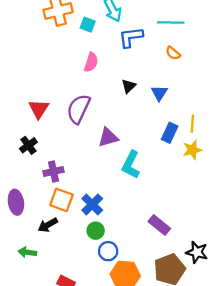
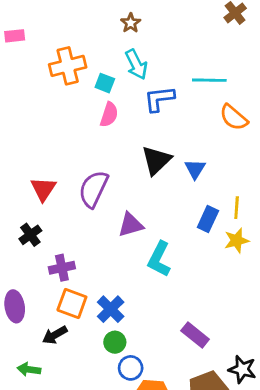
orange semicircle: (173, 53) -> (234, 117), moved, size x1.5
pink semicircle: (91, 62) -> (109, 115), moved
black triangle: (129, 86) -> (156, 160), size x1.6

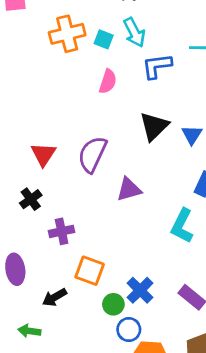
cyan square: (105, 83) -> (104, 39), moved
cyan L-shape: (159, 259) -> (182, 226), moved
orange square: (72, 304) -> (90, 271), moved
blue cross: (111, 309) -> (140, 290), moved

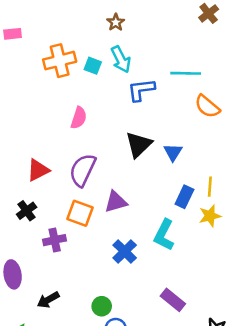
pink semicircle: (108, 81) -> (79, 118), moved
red triangle: (43, 154) -> (38, 170), turned 30
orange square: (90, 271) -> (80, 213), moved
blue cross: (140, 290) -> (125, 251), moved

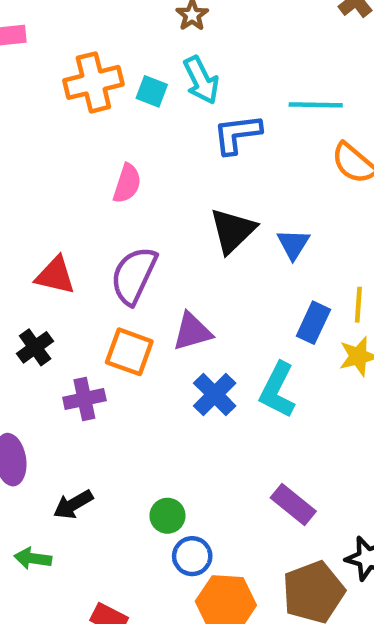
red triangle: (38, 170) -> (55, 275), turned 40
blue cross: (125, 251) -> (215, 394), moved

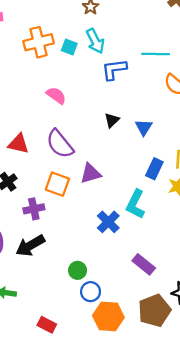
pink semicircle: (127, 183) -> (56, 95), turned -72
black triangle: (233, 231) -> (112, 120), size x0.6
purple semicircle: (134, 275) -> (60, 144), turned -64
blue cross: (215, 394) -> (108, 222), moved
black arrow: (73, 505) -> (30, 246), moved, size x1.4

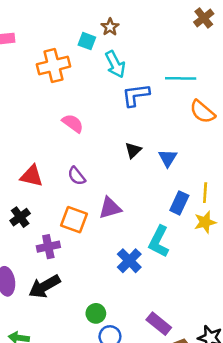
cyan square: (69, 47) -> (87, 41), moved
purple semicircle: (60, 144) -> (77, 176), size x0.6
purple rectangle: (144, 264) -> (159, 324), moved

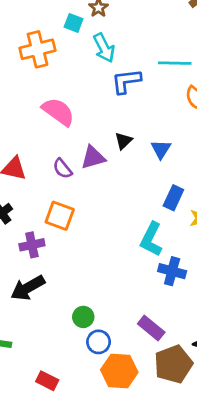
pink semicircle: (73, 123) -> (58, 112), size x1.4
purple triangle: (110, 208) -> (93, 157), moved
blue cross: (129, 261) -> (172, 271), moved, turned -30

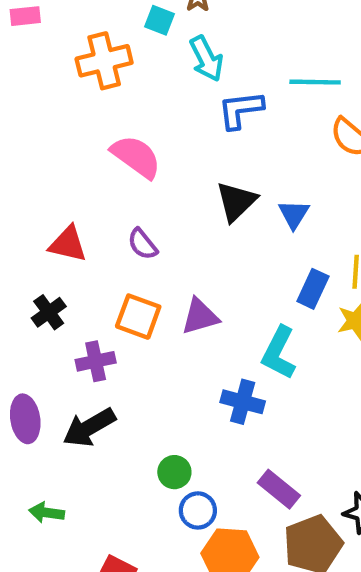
black triangle: (123, 141) -> (236, 201), size x1.5
purple triangle: (93, 157) -> (200, 317), moved
blue cross: (172, 271) -> (243, 402), moved

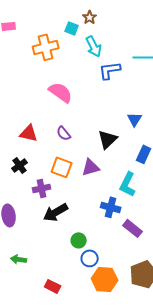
black triangle: (236, 201) -> (108, 139), moved
black arrow: (89, 427) -> (56, 212), moved
purple rectangle: (279, 489) -> (133, 228), moved

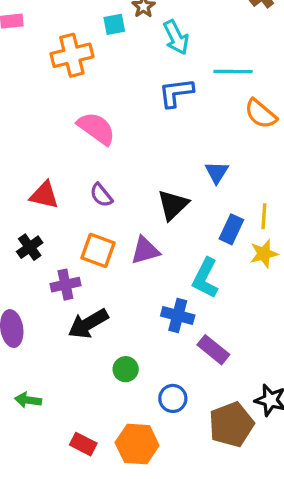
cyan square: (72, 28) -> (114, 24), turned -32
cyan arrow: (94, 46) -> (176, 37), moved
blue circle: (90, 258) -> (173, 398), moved
orange hexagon: (105, 279) -> (137, 444), moved

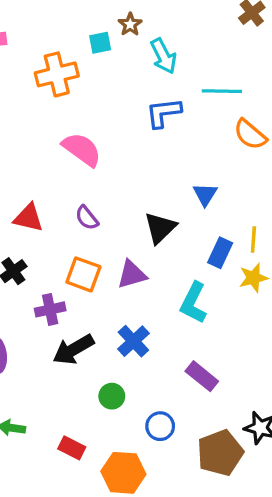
blue cross: (178, 316) -> (133, 341), moved, turned 32
red rectangle: (83, 444) -> (72, 448), moved

